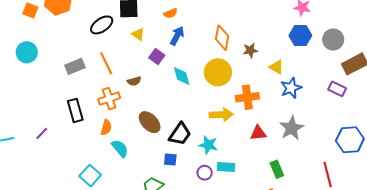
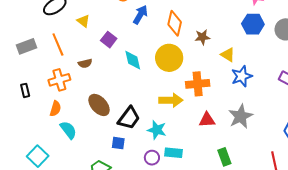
yellow triangle: (138, 34) -> (83, 21), moved
blue arrow: (177, 36) -> (140, 15), moved
black rectangle: (75, 110) -> (25, 90), size x0.6

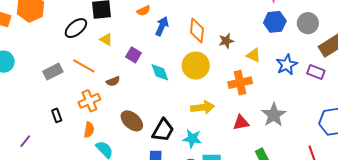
orange line: (58, 45) -> (84, 66), turned -30
blue star: (242, 76) -> (287, 65), moved
orange cross: (198, 84) -> (240, 83), moved

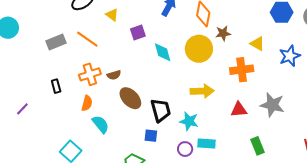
brown star: (226, 41) -> (223, 33), moved
purple square: (133, 55) -> (138, 33), turned 35
brown semicircle: (113, 81) -> (114, 75), moved
gray star: (274, 115) -> (272, 105), turned -30
black trapezoid: (163, 130) -> (161, 110), turned -50

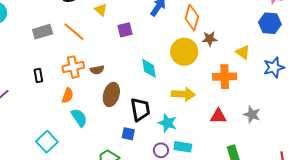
cyan diamond: (163, 52) -> (149, 68), moved
brown ellipse: (130, 98) -> (111, 95), turned 55
gray star: (272, 105) -> (252, 115), size x0.7

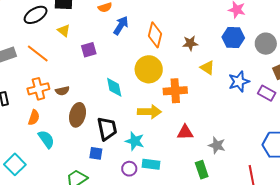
brown star: (210, 39) -> (190, 43), moved
orange cross: (225, 77) -> (175, 91), moved
gray star: (252, 115) -> (217, 145), moved

